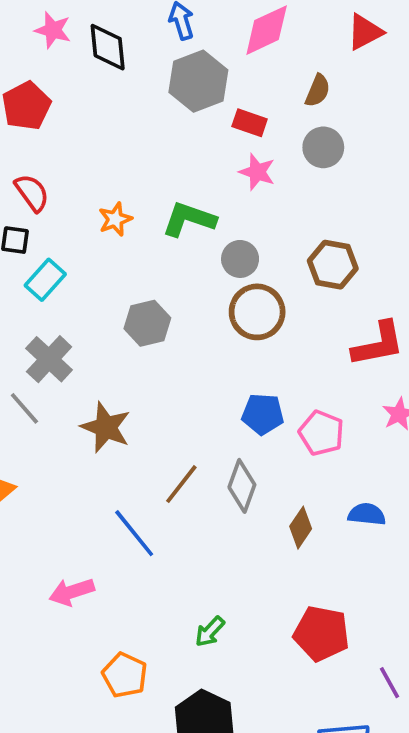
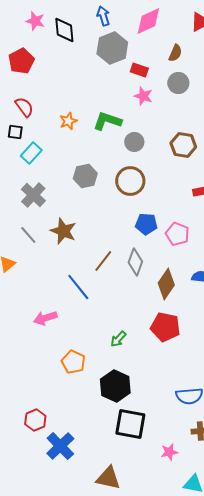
brown circle: (257, 312) -> (130, 181), moved
gray line: (24, 408) -> (28, 235), moved
brown diamond: (301, 528) -> (166, 284), size x1.4
red pentagon: (321, 633) -> (165, 327), moved

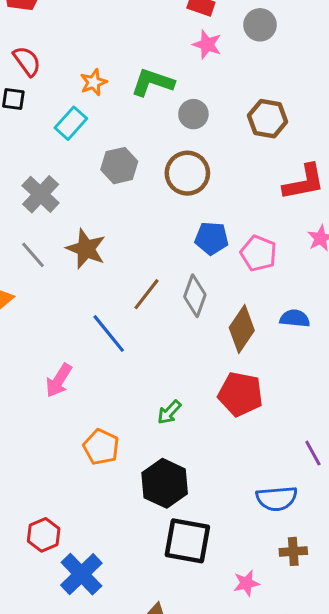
cyan rectangle: (31, 153) -> (71, 123), moved
pink arrow: (45, 318) -> (59, 380), turned -40

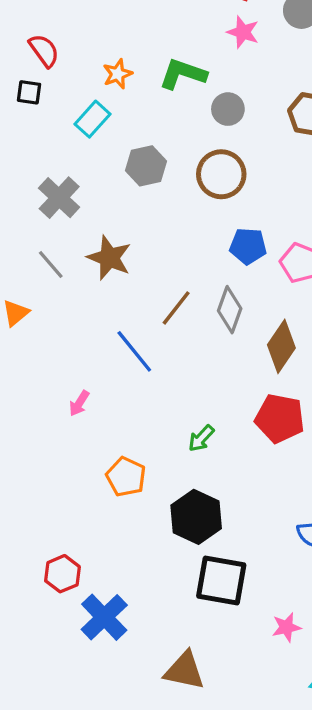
pink arrow: (59, 380) -> (79, 403), size x0.7

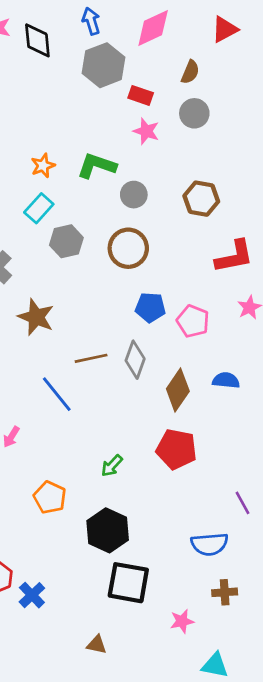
cyan rectangle: (93, 119) -> (39, 208), moved
brown line: (176, 308) -> (91, 358), turned 40
blue cross: (104, 617) -> (32, 595), moved, size x0.7
brown triangle: (184, 671) -> (97, 645), moved, size x0.6

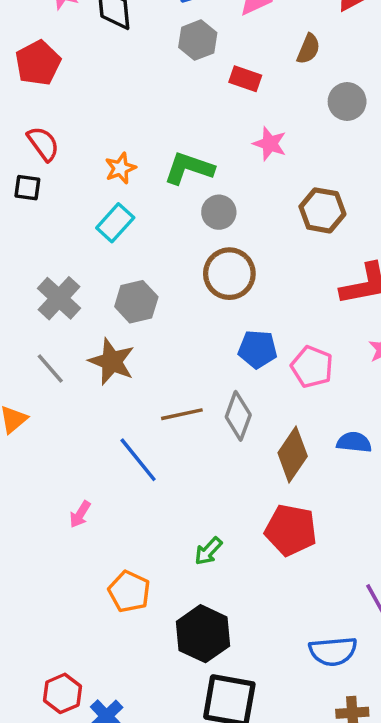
gray hexagon: (104, 65) -> (198, 40), size x0.7
gray circle: (194, 113) -> (347, 102), moved
pink star: (146, 131) -> (270, 144), moved
gray circle: (134, 195) -> (219, 212), moved
gray hexagon: (66, 241) -> (136, 302), moved

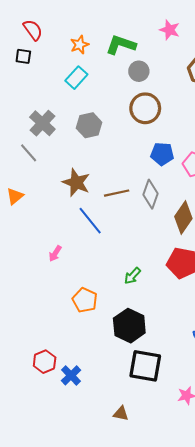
brown star: (112, 361) -> (76, 182), moved
gray line: (50, 368) -> (29, 153), moved

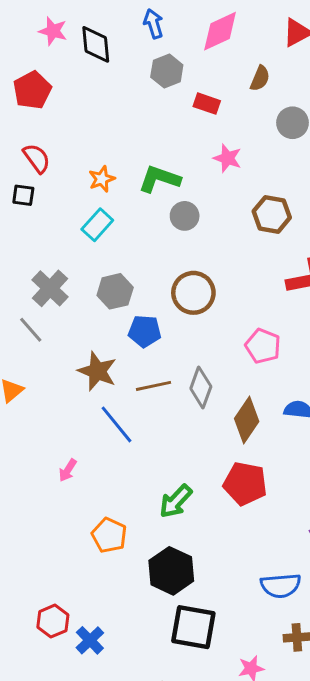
brown circle: (145, 108) -> (193, 293), moved
blue pentagon: (162, 154) -> (145, 331), moved
green arrow: (133, 276) -> (176, 501), size x1.4

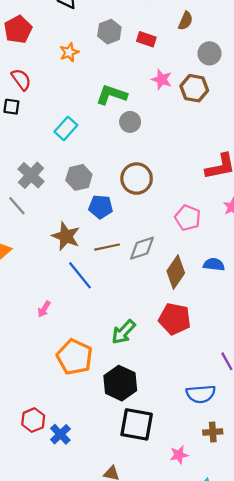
gray hexagon: (167, 71) -> (109, 32), moved
orange star: (102, 179) -> (69, 52), moved
brown hexagon: (272, 214) -> (194, 88), moved
gray diamond: (201, 387) -> (142, 248), turned 52
orange pentagon: (109, 535) -> (75, 357), size x1.4

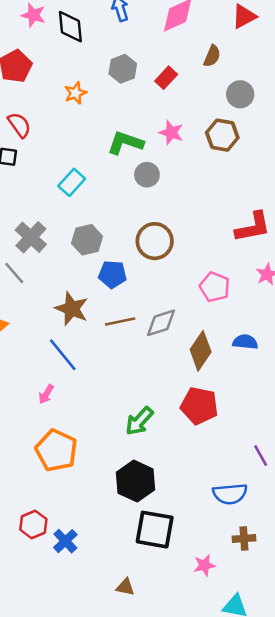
red rectangle: (146, 39) -> (166, 78), turned -66
pink star: (162, 79) -> (171, 133), moved
blue line: (80, 275) -> (63, 355), moved
orange pentagon: (75, 357) -> (56, 450), moved

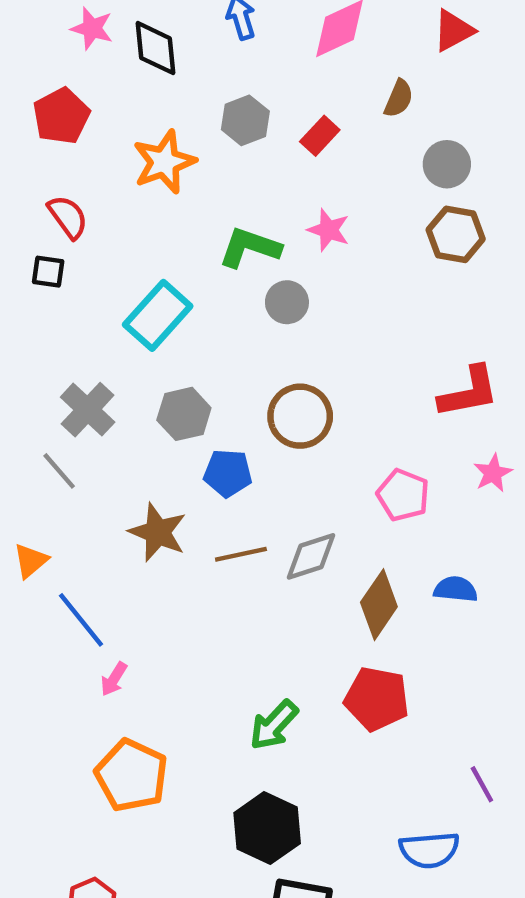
orange star: (75, 93) -> (164, 162), size x1.6
brown hexagon: (222, 135) -> (456, 234), moved
cyan rectangle: (72, 182) -> (158, 315), size x1.4
blue line: (63, 355) -> (81, 620), moved

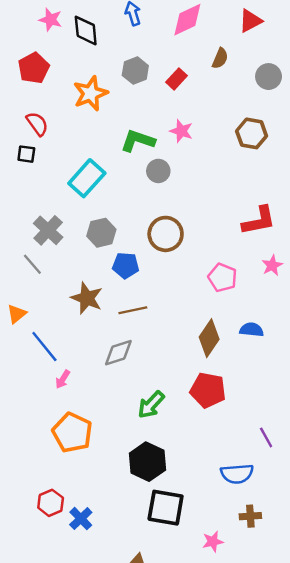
gray circle: (447, 164) -> (269, 77), moved
gray diamond: (311, 556) -> (118, 353), moved

